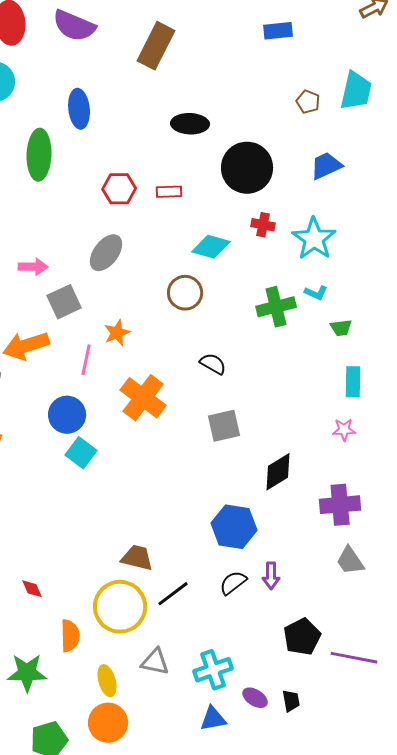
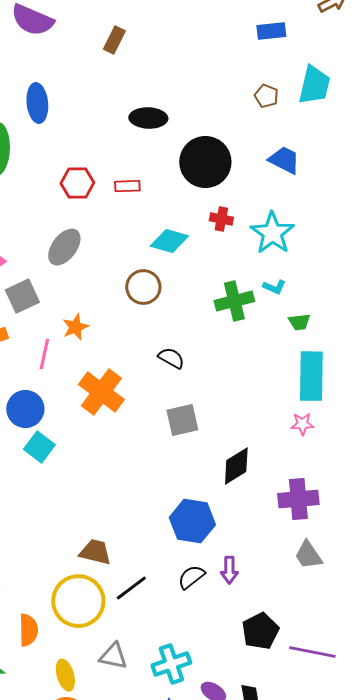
blue rectangle: (278, 31) -> (271, 31), moved
brown rectangle: (156, 46) -> (114, 40), size x0.6
blue trapezoid: (326, 166) -> (284, 160), turned 52
cyan rectangle: (353, 382) -> (311, 376), size x1.6

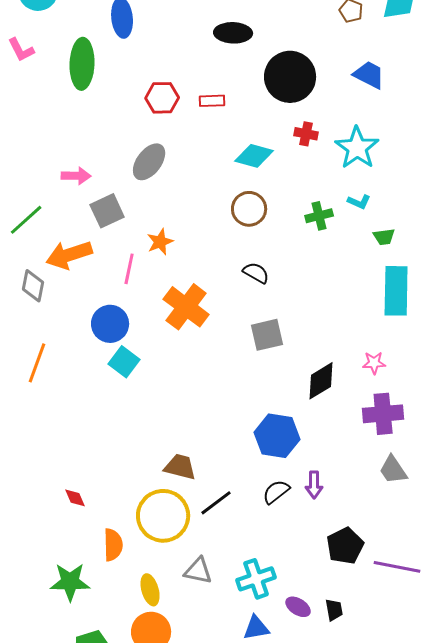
brown circle: (143, 287) -> (249, 209), moved
green cross: (234, 301) -> (319, 216), size x0.7
pink star: (302, 424) -> (374, 363), moved

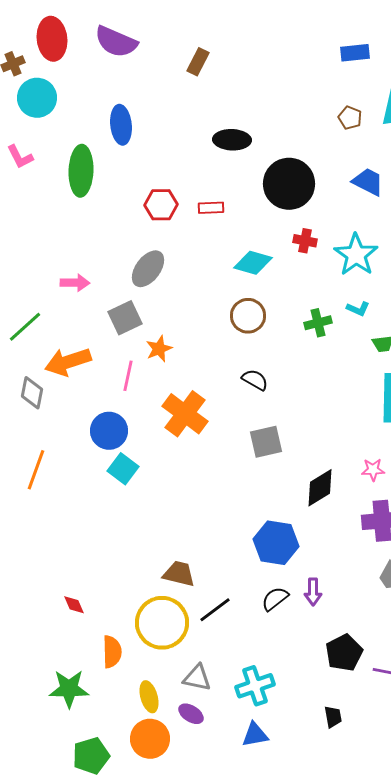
gray square: (107, 211) -> (125, 318), moved
purple ellipse: (298, 607) -> (191, 714), moved

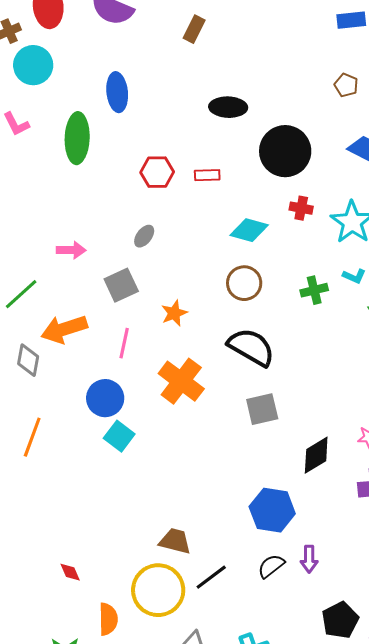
gray ellipse: (148, 269) -> (144, 236), size x0.6
orange star: (159, 349) -> (174, 313), moved
black semicircle: (255, 380) -> (251, 347), size x1.8

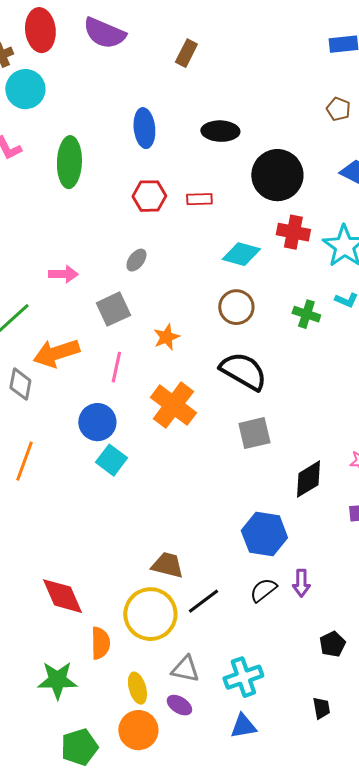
blue ellipse: (117, 92) -> (144, 128), moved
red cross: (301, 208) -> (293, 232), size x1.4
green cross: (314, 290) -> (306, 314), turned 32
red diamond: (70, 572) -> (62, 596), size x2.0
black pentagon: (340, 620) -> (332, 644), size x0.7

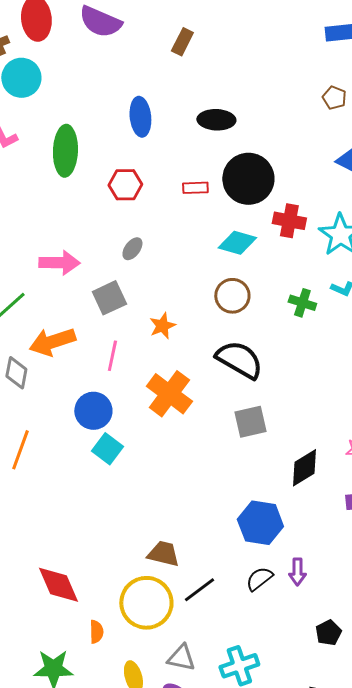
black circle: (277, 175) -> (248, 179), moved
red hexagon: (149, 196) -> (125, 185), moved
pink arrow: (63, 274) -> (59, 263), size x1.4
orange semicircle: (100, 643) -> (96, 632), size x0.7

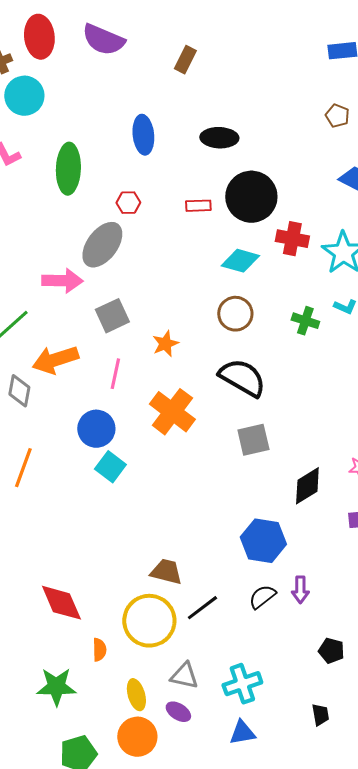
red hexagon: (125, 185) -> (128, 203), size x0.7
gray ellipse: (132, 249) -> (102, 245), moved, size x2.0
black pentagon: (328, 633) -> (331, 651), turned -30

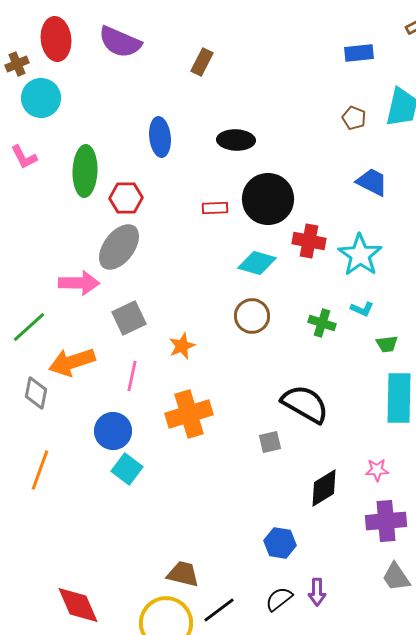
red hexagon: (128, 203) -> (126, 198), moved, size x1.4
black semicircle: (242, 378) -> (305, 404), moved
orange cross: (172, 412) -> (189, 414), turned 36
gray square: (253, 440) -> (270, 442), size x0.7
blue hexagon: (263, 541) -> (280, 543), size x0.7

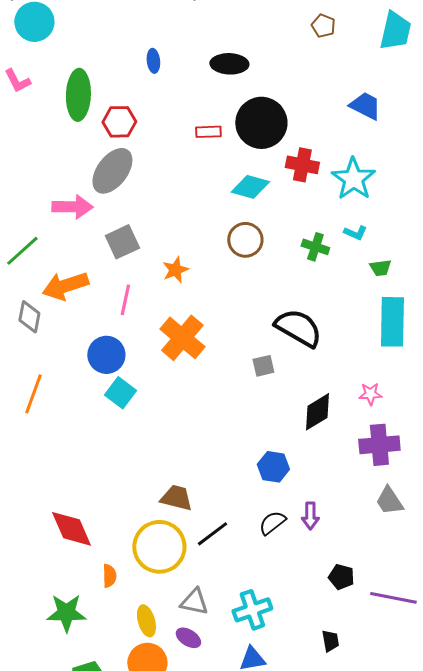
brown pentagon: (354, 118) -> (323, 26), moved
blue ellipse: (160, 137) -> (153, 61), size x0.6
orange cross: (189, 414) -> (182, 338), turned -33

